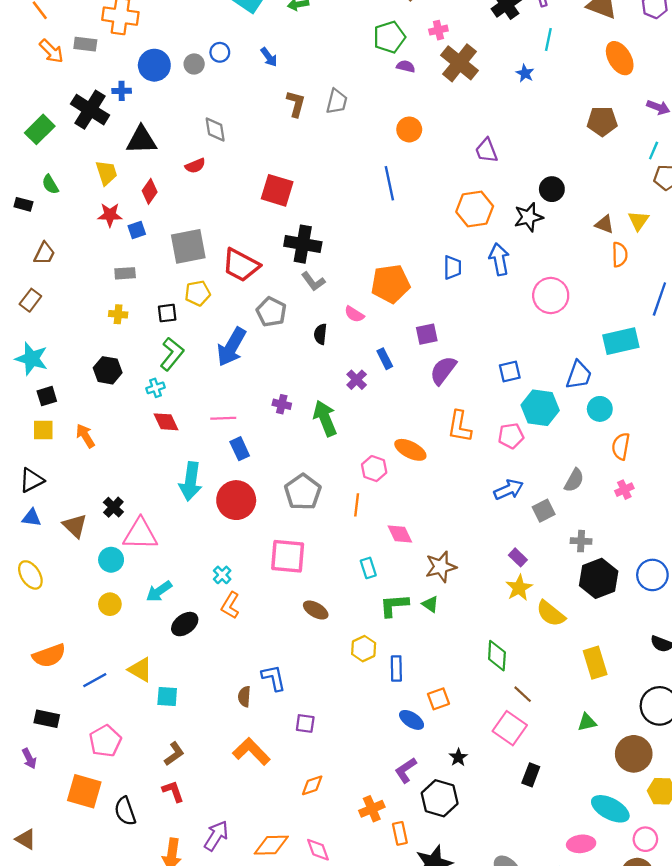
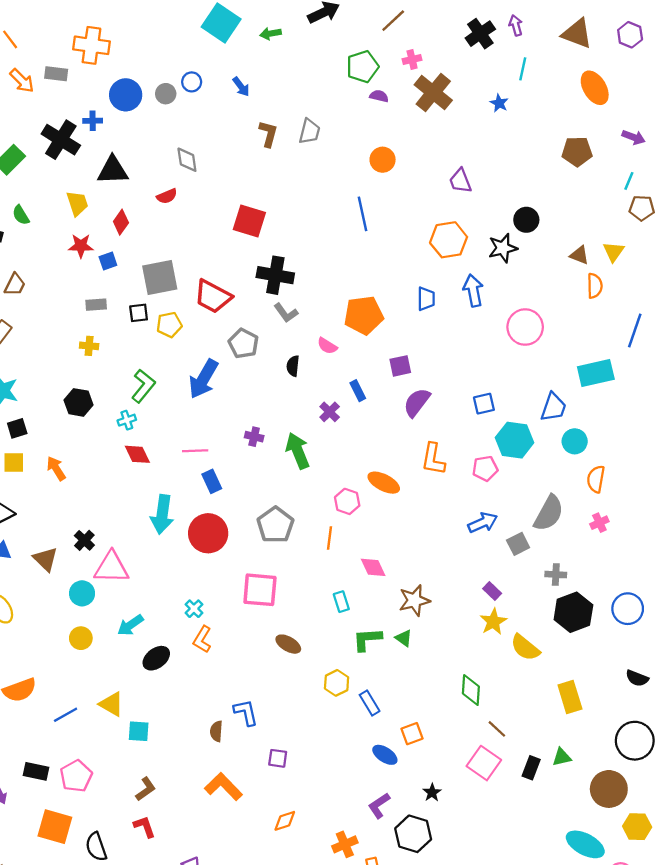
black square: (167, 313) -> (139, 313), moved
gray semicircle: (574, 480) -> (549, 513), size x1.5
blue rectangle: (396, 668) -> (370, 703), turned -30
black rectangle: (47, 719) -> (36, 771), moved
black rectangle: (531, 775) -> (531, 768), moved

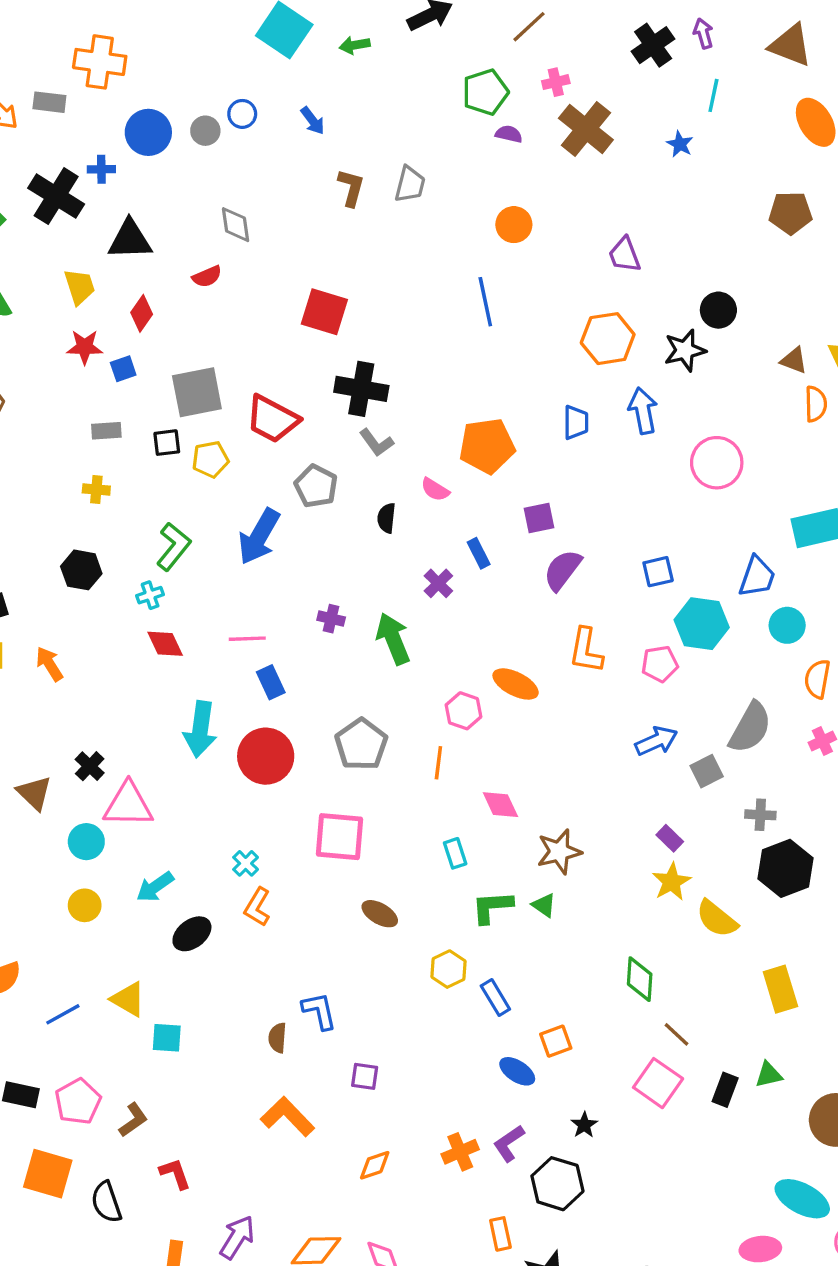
brown L-shape: (146, 789) -> (133, 1120), moved
orange cross: (345, 844) -> (460, 1152), moved

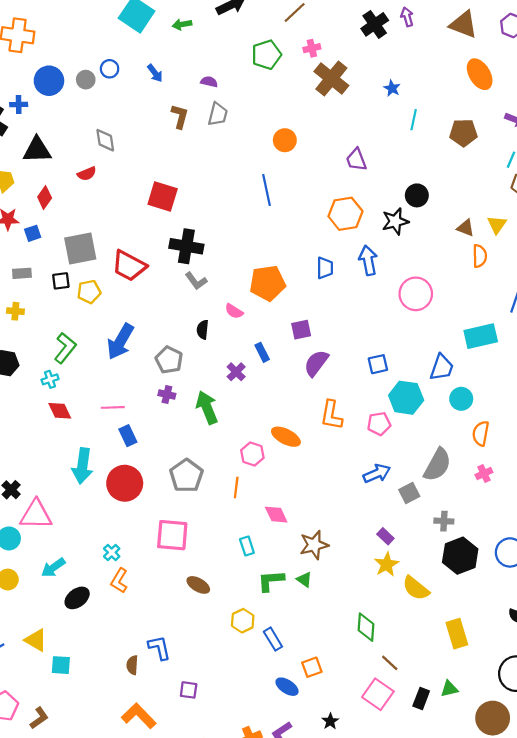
cyan line: (713, 95) -> (414, 120), moved
purple semicircle: (509, 134) -> (209, 82), moved
gray pentagon: (316, 486) -> (169, 360), moved

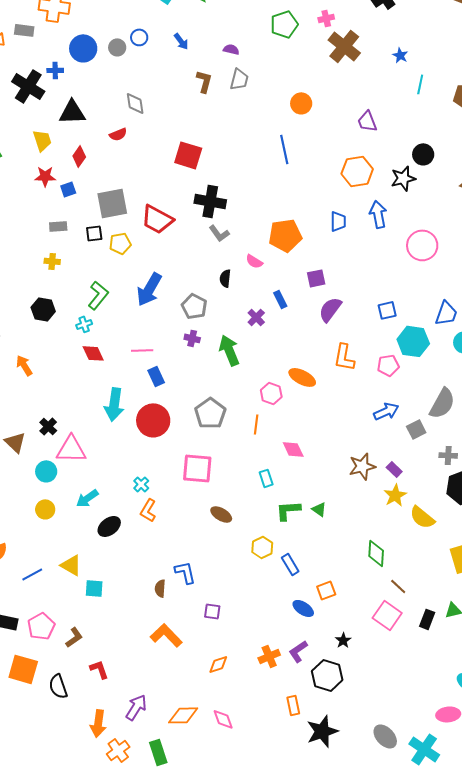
brown star: (314, 545) -> (362, 466), moved

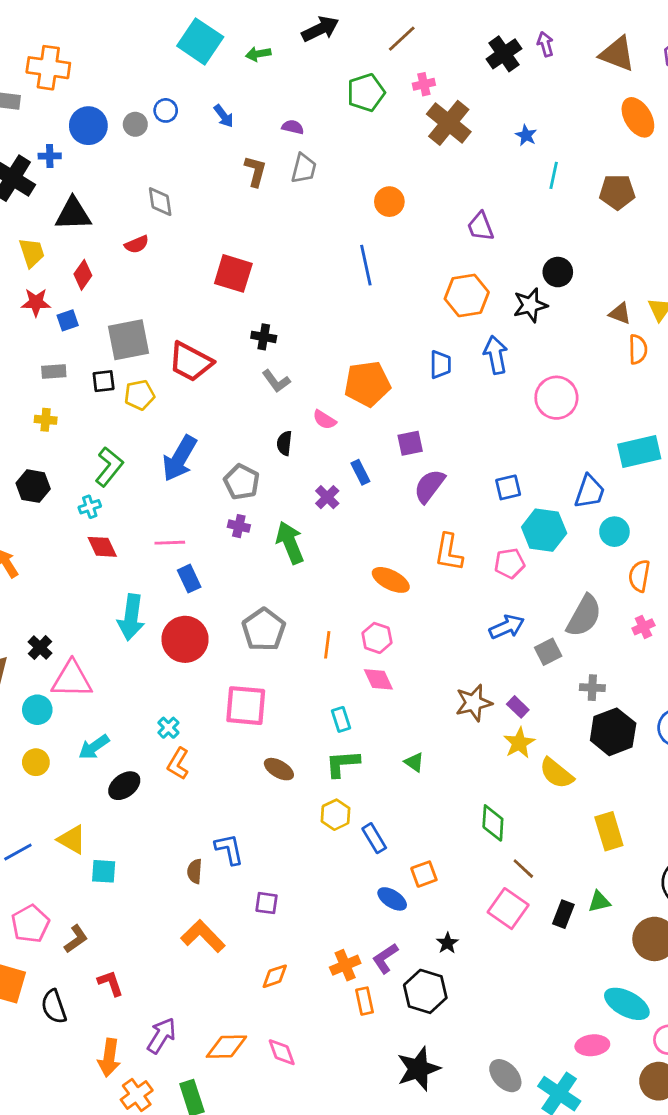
black cross: (210, 201) -> (264, 337), size x0.6
pink hexagon: (271, 393) -> (377, 638), moved
green L-shape: (288, 510) -> (342, 764), moved
orange rectangle: (293, 705) -> (365, 1001), moved

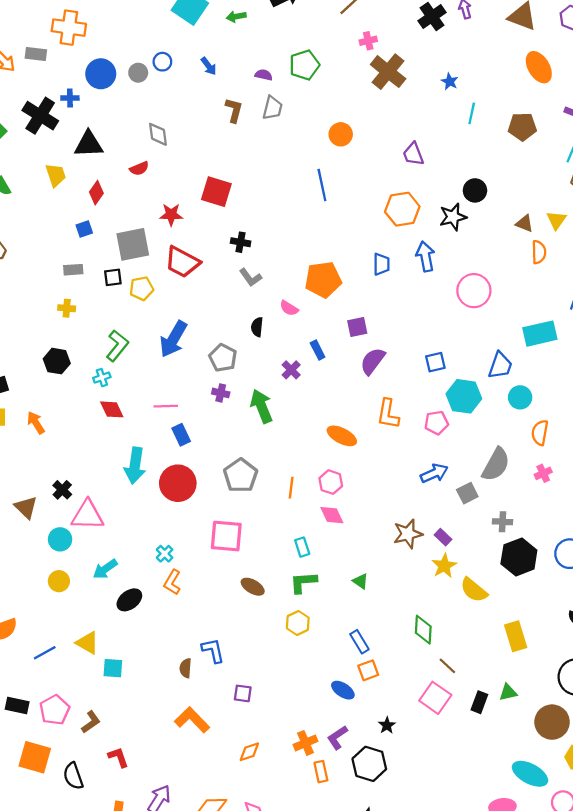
green pentagon: (366, 93) -> (304, 65), moved
red star: (36, 302) -> (171, 215), moved
blue rectangle: (374, 838) -> (359, 642), moved

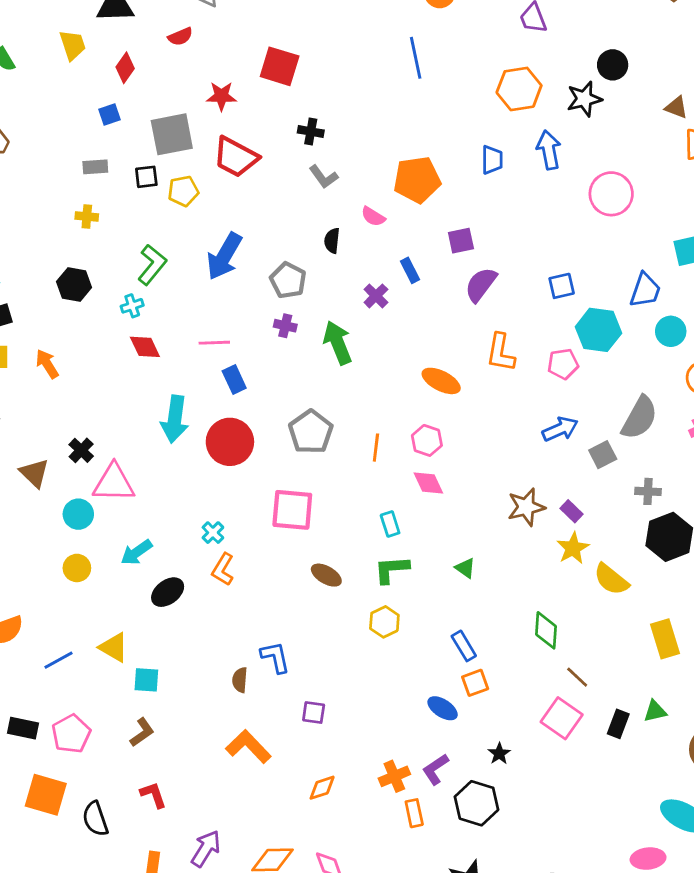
brown L-shape: (91, 722) -> (142, 732), moved

